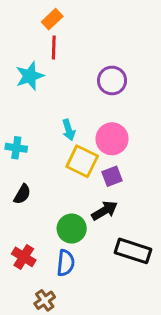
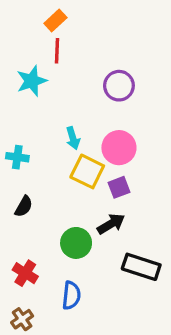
blue semicircle: (66, 263) -> (71, 295), moved
brown cross: (45, 300) -> (22, 319), moved

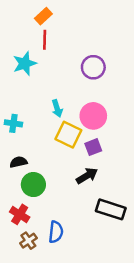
black semicircle: (24, 206) -> (18, 162), turned -133
green circle: (76, 243) -> (33, 185), moved
brown cross: (22, 319) -> (28, 241), moved

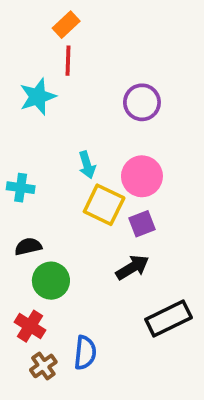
black rectangle: (111, 209) -> (169, 319), turned -44

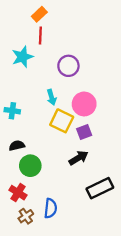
purple circle: (142, 102) -> (68, 66), moved

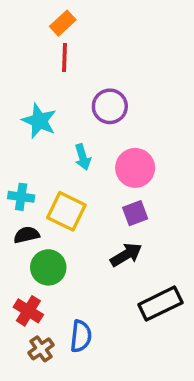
cyan star: (22, 57) -> (39, 121), moved, turned -30
cyan cross: (12, 111) -> (21, 197), moved
yellow square: (62, 121) -> (66, 211), moved

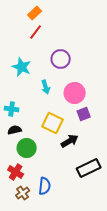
red line: (65, 57) -> (36, 32), turned 35
yellow square: (66, 211) -> (53, 123), moved
purple square: (135, 213) -> (84, 114), moved

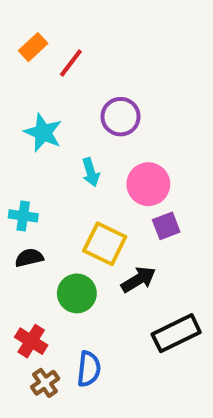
orange rectangle: (35, 13) -> (33, 47), moved
green circle: (27, 148) -> (77, 293), moved

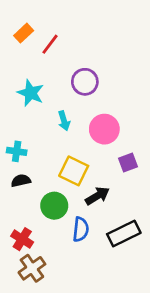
purple square: (166, 226) -> (128, 163), moved
blue semicircle: (89, 369) -> (81, 229), moved
brown cross: (45, 383) -> (32, 268), size x1.4

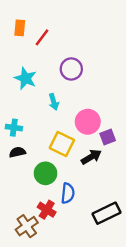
orange rectangle: (24, 33) -> (20, 28), turned -42
pink circle: (104, 129) -> (88, 122), moved
black arrow: (97, 196) -> (91, 157), moved
black rectangle: (124, 233) -> (106, 213), moved
red cross: (22, 239) -> (47, 210), moved

